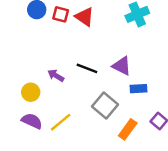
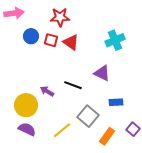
purple triangle: (122, 66) -> (102, 73), moved
yellow circle: (31, 92) -> (26, 105), size x1.5
yellow line: (61, 122) -> (62, 130), moved

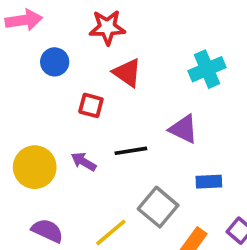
red square: (51, 40) -> (91, 105), moved
black line: (73, 85) -> (131, 151), turned -30
yellow circle: (26, 105) -> (35, 167), moved

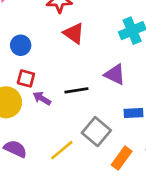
blue circle: (55, 62) -> (21, 45), moved
red square: (91, 105) -> (26, 78), moved

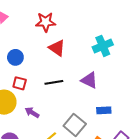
black line: (76, 90) -> (54, 82), moved
purple arrow: (42, 98) -> (32, 112), moved

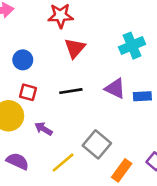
red triangle: (57, 48) -> (75, 48), turned 36
blue rectangle: (104, 110) -> (142, 96), moved

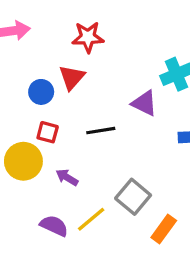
red triangle: (75, 48) -> (72, 77), moved
purple triangle: (115, 88) -> (144, 103), moved
purple semicircle: (18, 161) -> (54, 226), moved

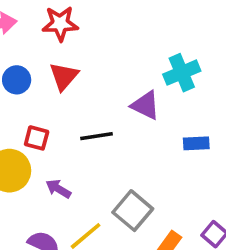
red star: (88, 37) -> (60, 24), moved
blue circle: (41, 92) -> (17, 80), moved

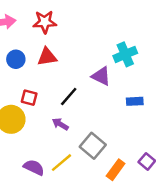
red triangle: (64, 76) -> (47, 57), turned 40
black line: (96, 136) -> (69, 96), turned -40
purple arrow: (58, 189) -> (60, 124), moved

